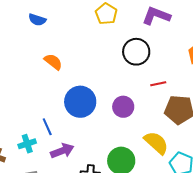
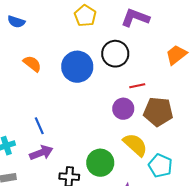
blue circle: (80, 102) -> (77, 67), moved
purple circle: (123, 107) -> (123, 109), moved
blue line: (47, 127) -> (39, 126), moved

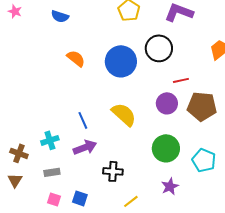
yellow semicircle: (135, 145) -> (124, 114), moved
green circle: (100, 163) -> (166, 148), moved

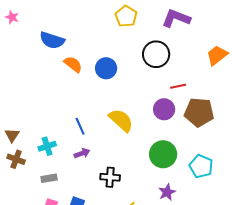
blue semicircle: (60, 16) -> (52, 40), moved, size x1.4
blue circle: (121, 61) -> (106, 68), moved, size x0.7
purple arrow: (85, 147) -> (82, 153), size x0.7
brown triangle: (15, 180) -> (12, 135), moved

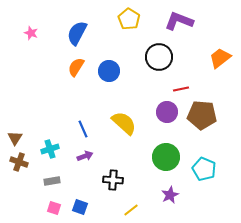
pink star: (12, 17) -> (31, 33), moved
blue semicircle: (52, 40) -> (77, 33), moved, turned 100
orange semicircle: (73, 64) -> (76, 67), turned -96

